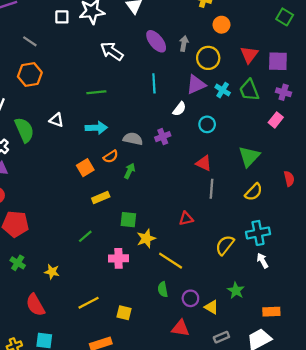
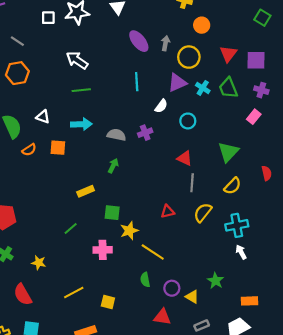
white arrow: (112, 51) -> (77, 60), moved
orange semicircle: (111, 157) -> (29, 150), moved
orange square: (85, 168) -> (58, 148), moved, turned 35
yellow semicircle: (225, 245) -> (203, 213), moved

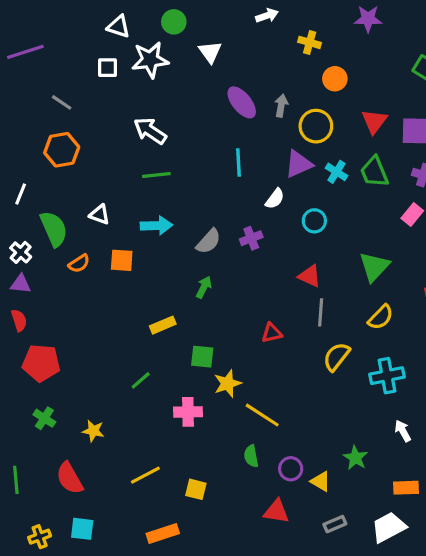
gray semicircle: (116, 135) -> (209, 241), turned 120
red triangle: (168, 211) -> (272, 333), moved
white arrow: (241, 252) -> (403, 431), moved

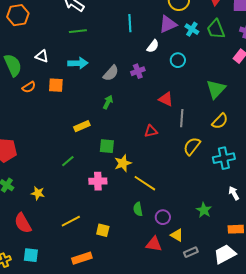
red triangle: (310, 276) -> (166, 99), moved
yellow triangle: (321, 481) -> (177, 235), moved

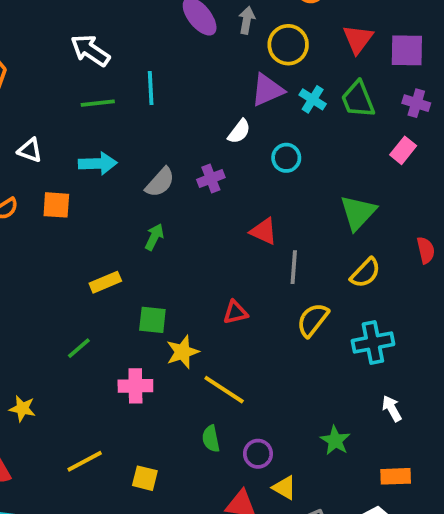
cyan line: (130, 23) -> (151, 88), moved
red triangle: (151, 131) -> (235, 312), moved

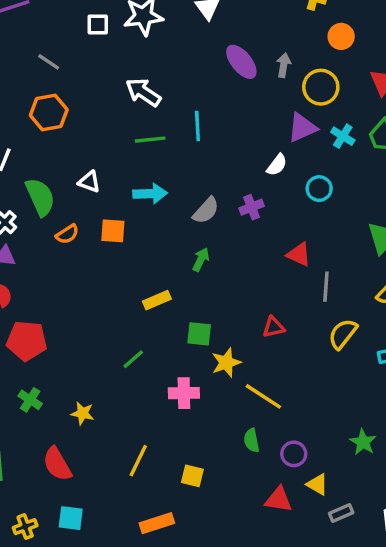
yellow line: (85, 461) -> (138, 461), turned -36

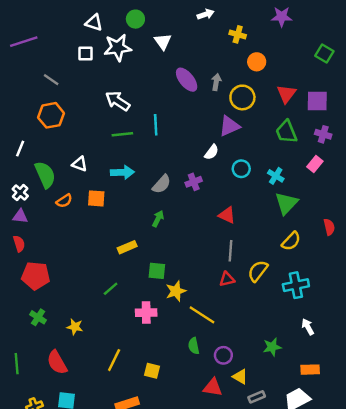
cyan cross: (343, 136) -> (276, 176), moved
gray line: (326, 287) -> (231, 251), moved
red triangle: (273, 327) -> (227, 279), moved
green star: (363, 442) -> (272, 347), turned 30

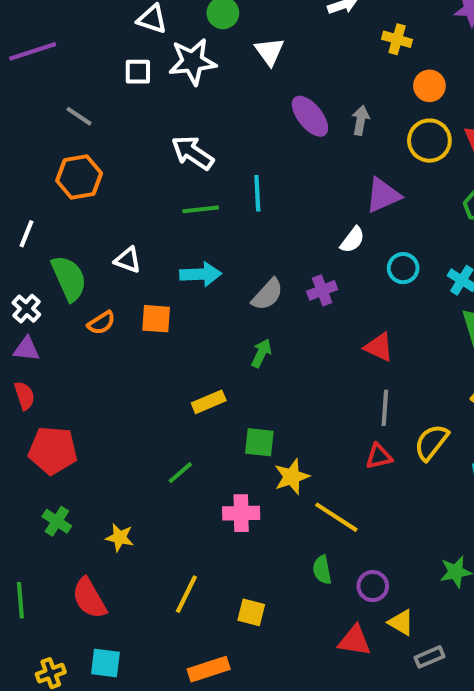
yellow circle: (242, 97) -> (429, 141), moved

